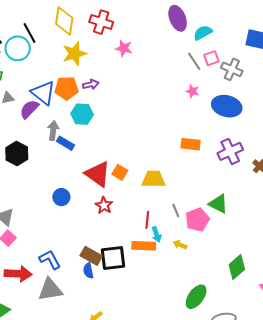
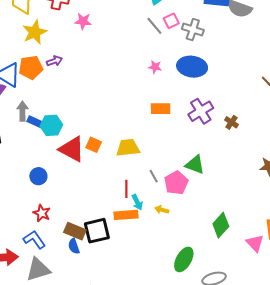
pink star: (193, 91) -> (155, 67), moved
cyan hexagon: (82, 114) -> (51, 125), moved
red star: (104, 205) -> (42, 213), moved

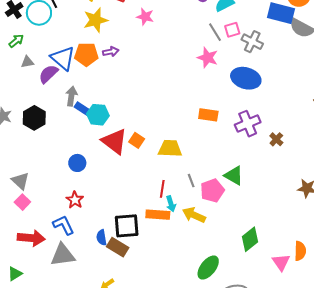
pink star: (155, 67) -> (208, 58), moved, size x1.5
yellow arrow: (162, 210) -> (194, 215), size x1.6
brown rectangle: (75, 231) -> (118, 247), moved

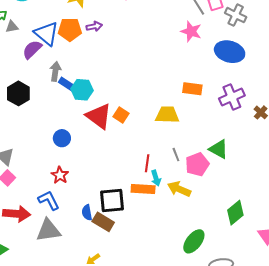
gray triangle: (27, 62) -> (12, 27), moved
yellow trapezoid: (170, 148) -> (167, 115), moved

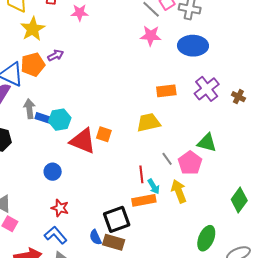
yellow arrow: (179, 189) -> (179, 191), turned 60

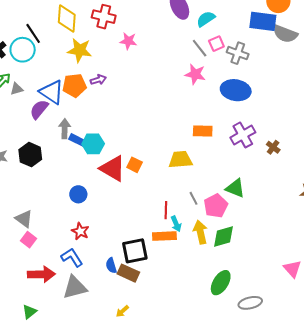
yellow star: (33, 29) -> (80, 50), turned 30
green diamond: (239, 200) -> (223, 237), moved, turned 30

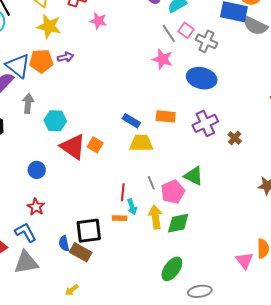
pink square: (216, 44) -> (186, 30), turned -35
blue rectangle: (78, 140) -> (131, 121), moved
orange rectangle: (164, 236) -> (119, 218), size x0.6

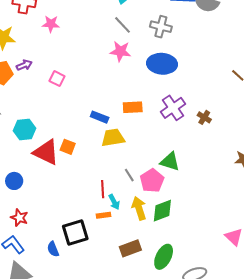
pink square: (186, 30) -> (57, 79), moved
brown rectangle: (81, 252) -> (130, 248), moved, turned -40

